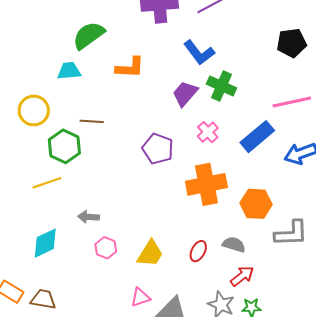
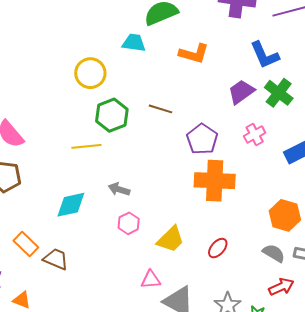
brown line: (92, 121) -> (161, 109), moved
orange cross: (206, 184) -> (215, 181), moved
gray semicircle: (234, 245) -> (274, 253), moved
red arrow: (242, 276) -> (281, 287), moved

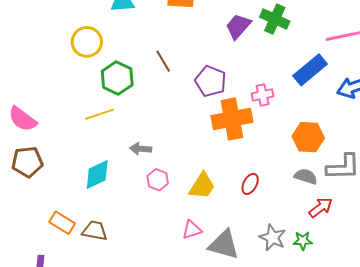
brown line: (161, 109) -> (163, 61), turned 55
pink cross: (255, 134) -> (263, 95), moved, turned 30

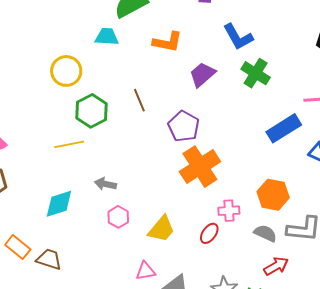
purple trapezoid: (238, 26) -> (202, 74), moved
pink cross: (263, 95) -> (229, 211), moved
orange cross: (232, 119) -> (200, 167), turned -30

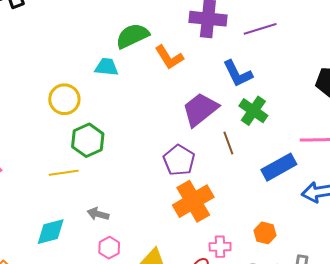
orange L-shape: (168, 42) -> (169, 57), moved, turned 44
purple trapezoid: (202, 74) -> (200, 109), size x1.4
brown line: (139, 100) -> (228, 143), moved
orange hexagon: (273, 195) -> (265, 233), size x0.7

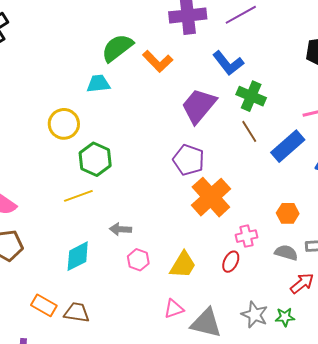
brown line: (228, 143) -> (249, 131), moved

